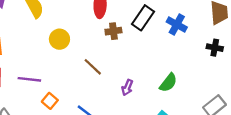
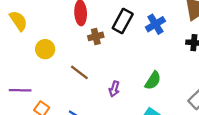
blue cross: (177, 24) -> (155, 24), turned 36

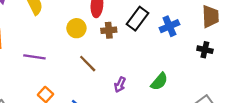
yellow circle: (45, 49) -> (76, 28), moved
purple line: (20, 90) -> (34, 57), moved

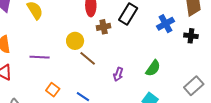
blue cross: (169, 26) -> (165, 24), moved
yellow circle: (76, 28) -> (75, 41), moved

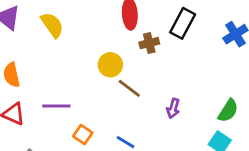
purple line: (40, 57) -> (56, 106), moved
green semicircle: (153, 68) -> (228, 111), moved

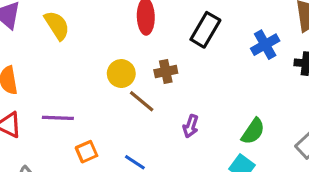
brown cross: (149, 43) -> (166, 71), moved
orange square: (83, 135) -> (87, 152), turned 30

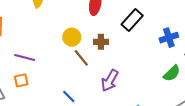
purple arrow: (191, 126) -> (110, 81), size x1.5
green semicircle: (253, 131) -> (172, 73), moved
orange square: (87, 152) -> (21, 80), moved

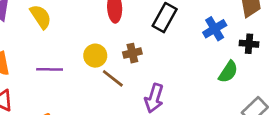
purple line: (25, 57) -> (50, 69), moved

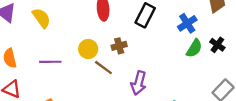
black cross: (249, 44) -> (217, 45), moved, turned 32
green semicircle: (228, 72) -> (194, 48), moved

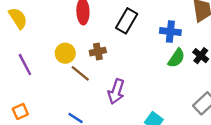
blue cross: (187, 23) -> (170, 32), turned 36
purple line: (50, 62) -> (25, 65), turned 60

